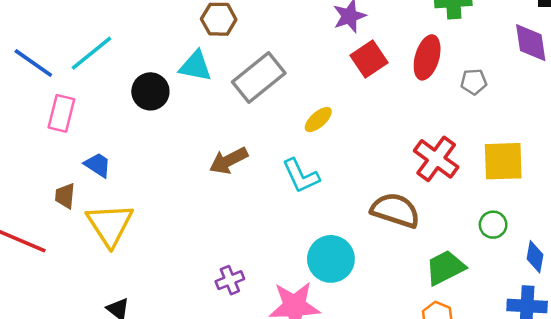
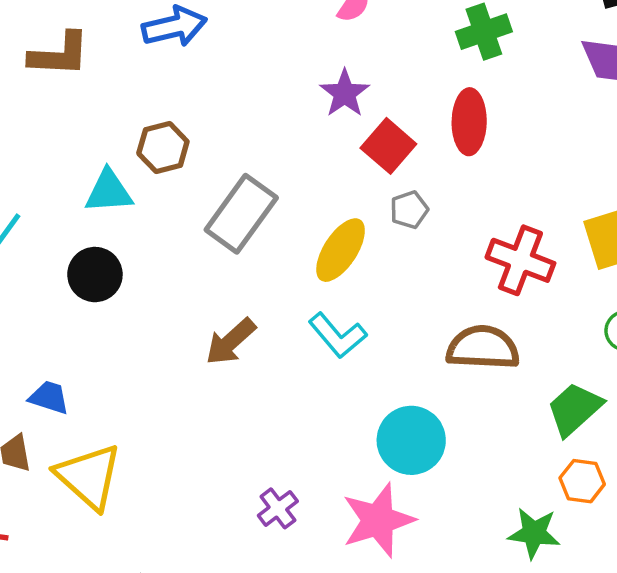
cyan triangle: (195, 66) -> (109, 191), moved
gray pentagon: (474, 82) -> (409, 210), moved
yellow ellipse: (318, 120) -> (341, 250), size x1.5

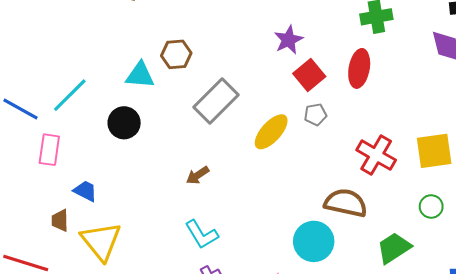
cyan L-shape: (338, 335) -> (202, 234), moved
brown arrow: (231, 342) -> (198, 175), size x0.7
cyan circle: (411, 440) -> (314, 241), moved

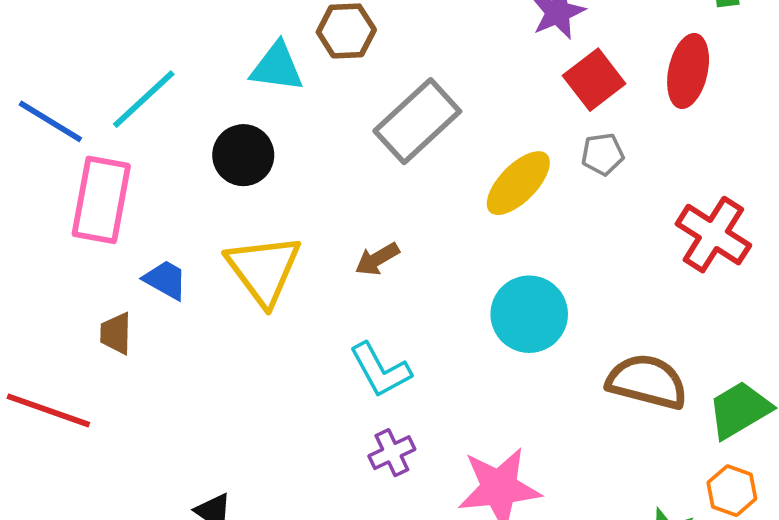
pink rectangle: (49, 150) -> (101, 200), size x1.4
brown semicircle: (346, 203) -> (647, 382), moved
yellow triangle: (101, 241) -> (264, 270), moved
cyan circle: (314, 241) -> (529, 314), moved

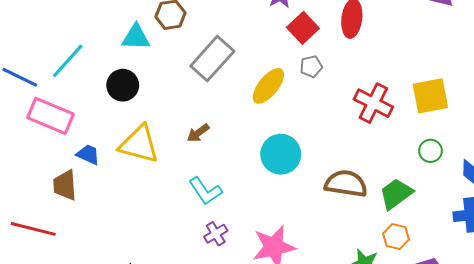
pink rectangle: (101, 200) -> (50, 116), turned -72
yellow triangle: (264, 270) -> (139, 144), turned -33
brown trapezoid: (116, 333) -> (65, 185), size x1.4

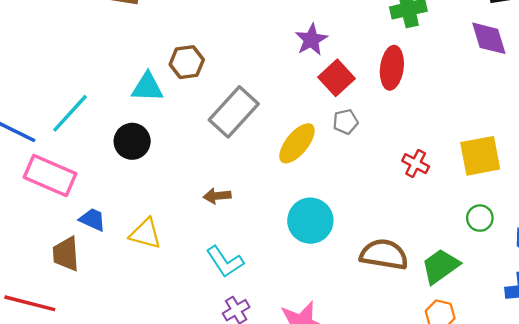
red cross: (373, 103) -> (416, 164), size x0.6
brown arrow: (198, 133) -> (217, 196), turned 30
yellow triangle: (139, 144) -> (145, 234), moved, size x0.7

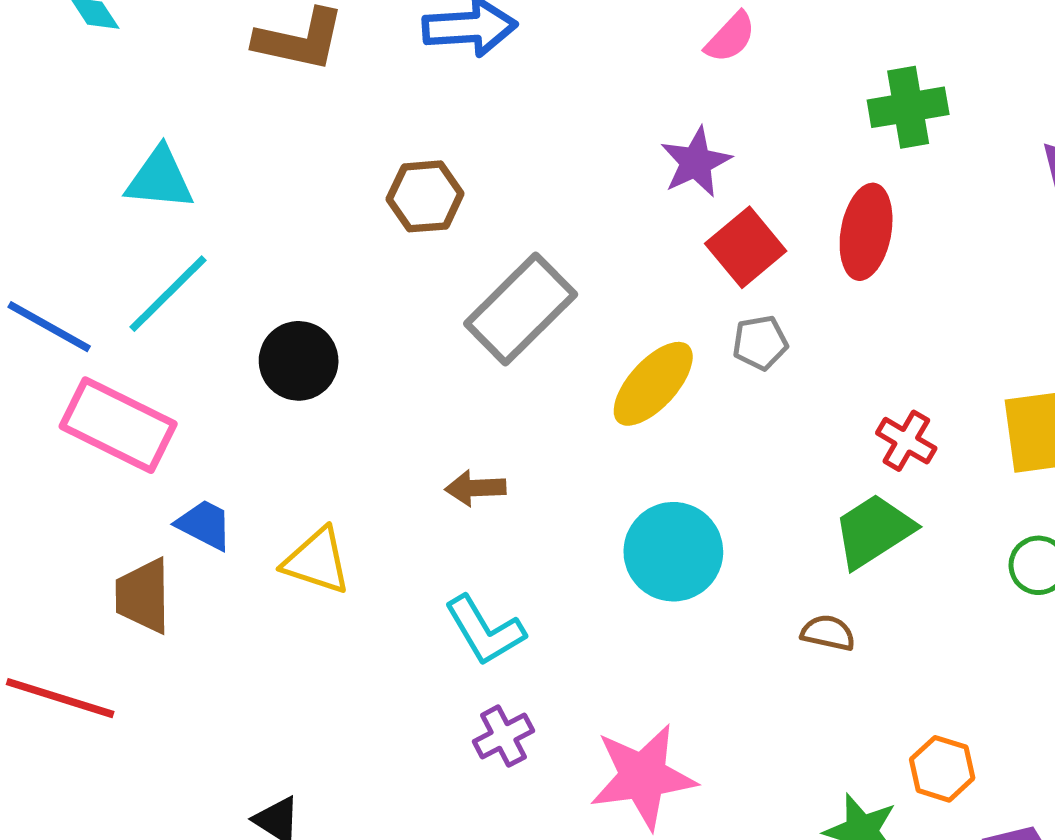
cyan triangle: (147, 87) -> (160, 179), moved
brown semicircle: (384, 254) -> (828, 633), size x0.5
green trapezoid: (440, 266) -> (874, 531), moved

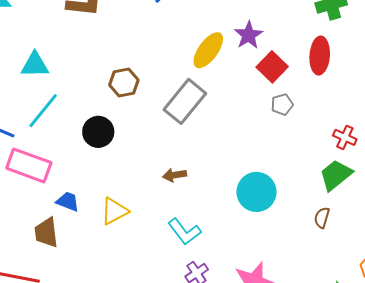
brown hexagon: (425, 196) -> (124, 82), moved
yellow ellipse: (653, 384) -> (208, 50), moved
yellow triangle: (317, 561) -> (114, 211), turned -40
brown semicircle: (828, 633) -> (322, 218), turned -80

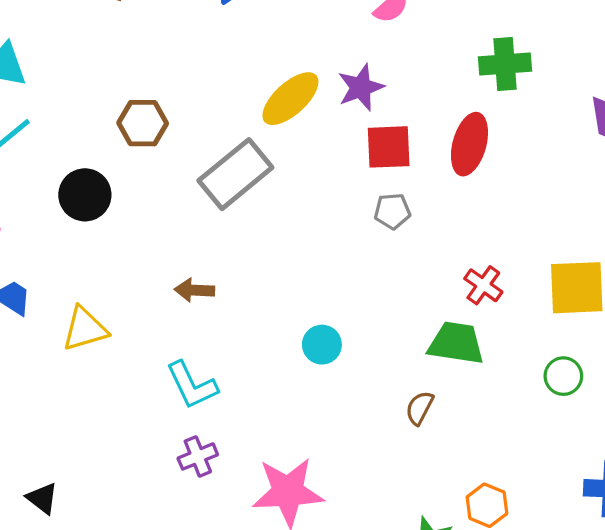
red square: (272, 67) -> (389, 147), turned 32
green trapezoid: (336, 175) -> (456, 343), turned 36
cyan circle: (256, 192) -> (322, 345), size x0.6

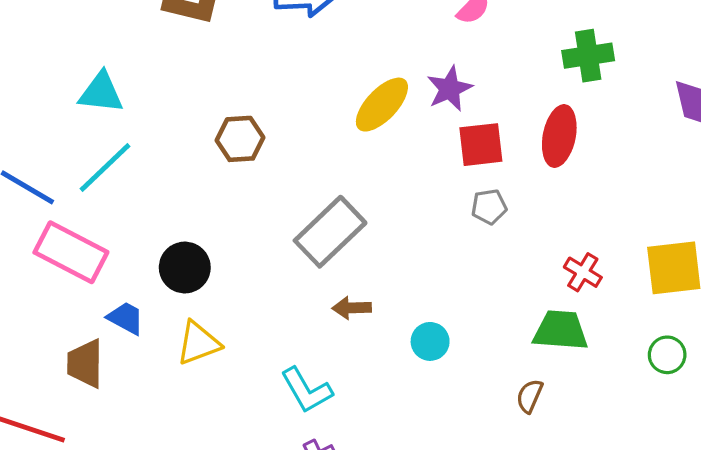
gray rectangle: (235, 174) -> (330, 232), moved
black circle: (85, 195) -> (185, 268), moved
brown arrow: (194, 290) -> (352, 308), moved

